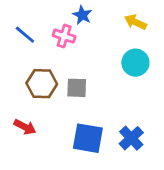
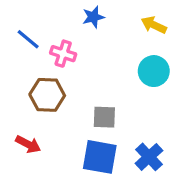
blue star: (82, 15) -> (93, 17), turned 30
pink cross: (64, 36) -> (63, 54), moved
gray square: (77, 88) -> (104, 117), moved

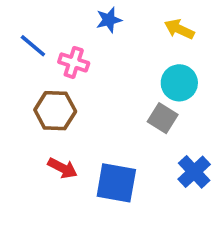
gray square: (104, 117) -> (163, 118), moved, turned 30
red arrow: (28, 144) -> (63, 168), moved
blue cross: (149, 157) -> (194, 172), moved

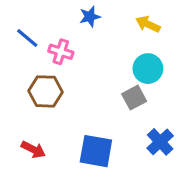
gray square: (163, 118) -> (134, 98), turned 30
red arrow: (63, 168) -> (33, 150), moved

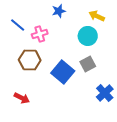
pink cross: (61, 52) -> (40, 34), turned -35
cyan circle: (148, 69) -> (88, 36), moved
blue square: (96, 151) -> (63, 72), moved, turned 30

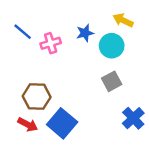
blue star: (59, 11) -> (85, 33), moved
brown hexagon: (30, 60) -> (37, 97), moved
blue square: (63, 72) -> (62, 123), moved

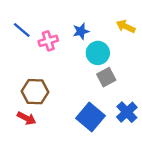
yellow arrow: (123, 20) -> (126, 26), moved
cyan circle: (112, 46) -> (98, 53), moved
blue square: (62, 123) -> (91, 117), moved

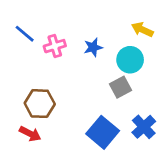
blue star: (81, 31) -> (93, 47), moved
cyan circle: (98, 53) -> (130, 60), moved

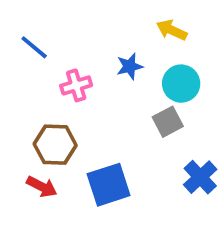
yellow arrow: (142, 30) -> (172, 30), moved
pink cross: (55, 46) -> (76, 85), moved
blue square: (103, 132) -> (109, 185), moved, turned 32

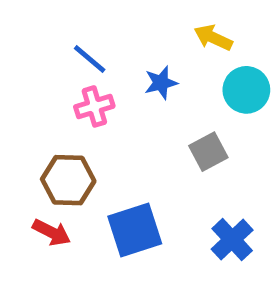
blue line: (34, 47) -> (90, 59), moved
cyan circle: (181, 84) -> (246, 90), moved
blue cross: (200, 177) -> (232, 240), moved

